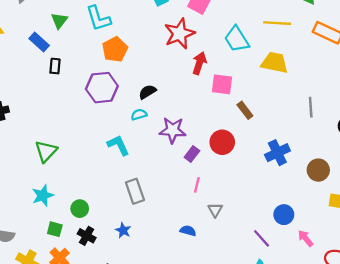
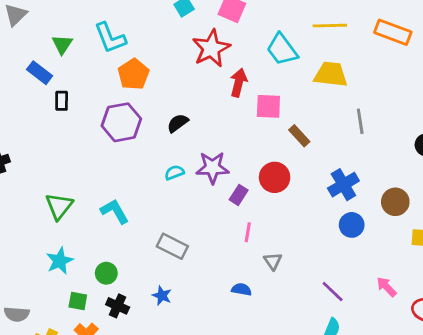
gray line: (311, 107) -> (360, 121), moved
cyan semicircle: (139, 115) -> (174, 173), moved
cyan L-shape: (118, 145) -> (115, 211), moved
gray rectangle: (135, 191) -> (172, 246), turned -40
blue circle: (284, 215) -> (352, 225), moved

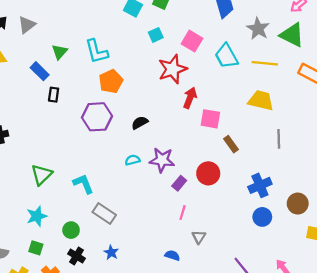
cyan trapezoid: (282, 49) -> (226, 56), moved
gray rectangle: (172, 246) -> (104, 213), moved
green square: (78, 301) -> (36, 248), moved

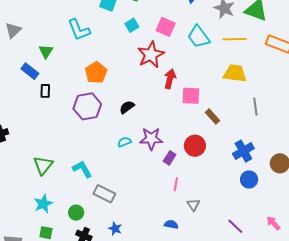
cyan L-shape: (97, 51) -> (79, 30), moved

